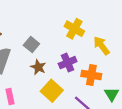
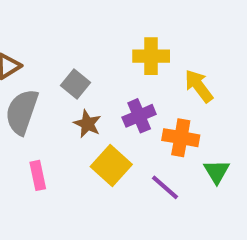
yellow cross: (74, 29) -> (151, 56), turned -30

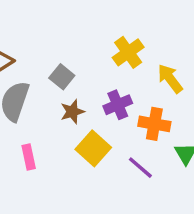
yellow cross: (151, 56) -> (128, 52), turned -36
brown star: (87, 124) -> (72, 112), turned 30

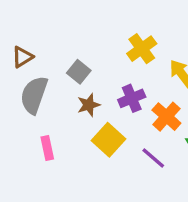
orange cross: (154, 124) -> (166, 117), turned 32

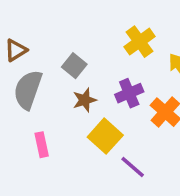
purple line: (153, 158) -> (133, 167), moved

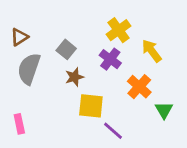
purple cross: (129, 93) -> (110, 59), moved, turned -30
yellow square: (105, 136) -> (91, 106), turned -36
pink rectangle: (42, 145) -> (19, 124), moved

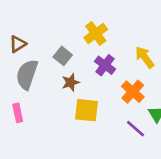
yellow cross: (119, 30) -> (96, 33), moved
pink rectangle: (19, 124) -> (18, 113), moved
purple line: (113, 131) -> (135, 129), moved

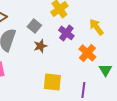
yellow square: (86, 110) -> (52, 82), moved
purple line: (135, 129) -> (83, 90), moved, turned 56

